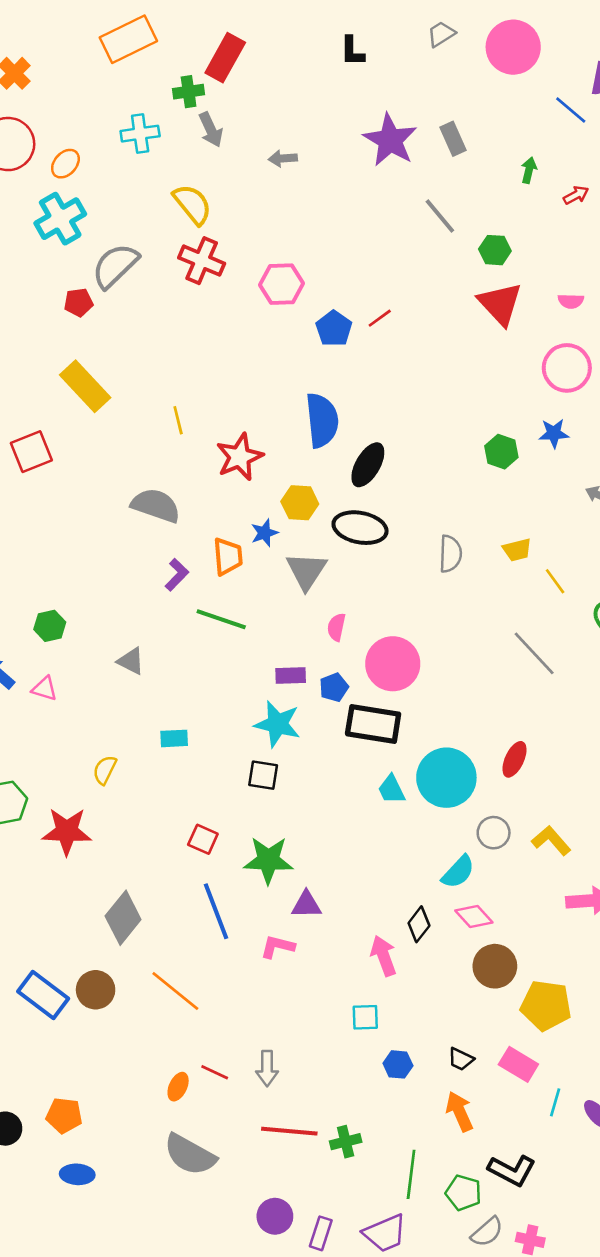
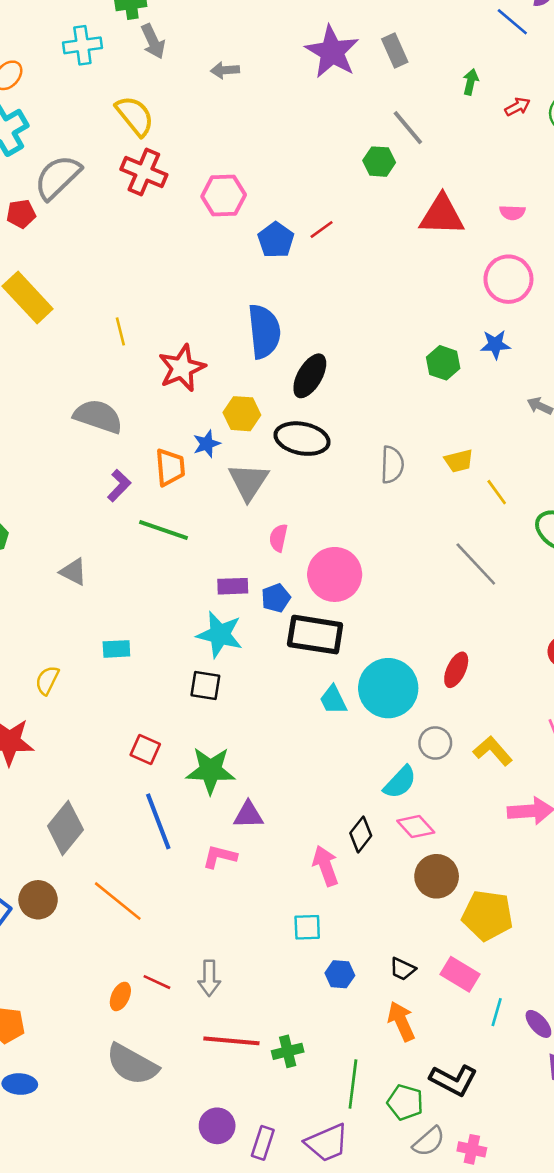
gray line: (440, 216) -> (408, 128), moved
green hexagon: (495, 250) -> (379, 162), moved
red triangle: (500, 304) -> (442, 215), turned -45

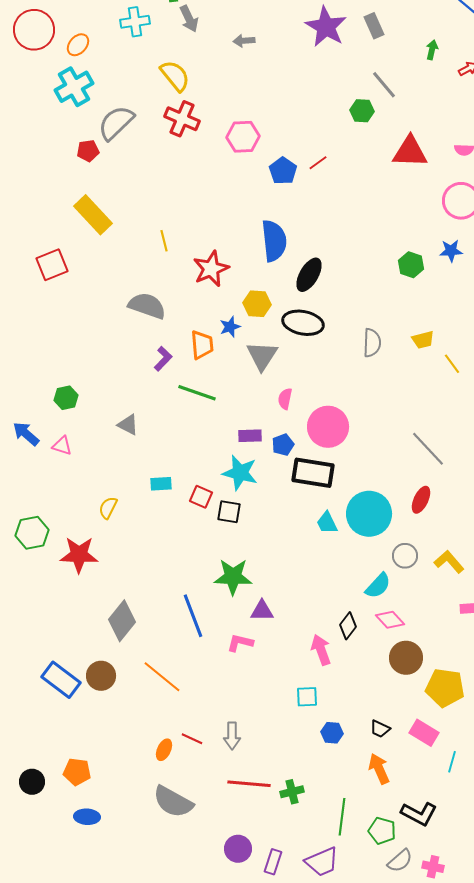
gray line: (476, 564) -> (428, 449), moved
red square: (145, 750) -> (201, 497), moved

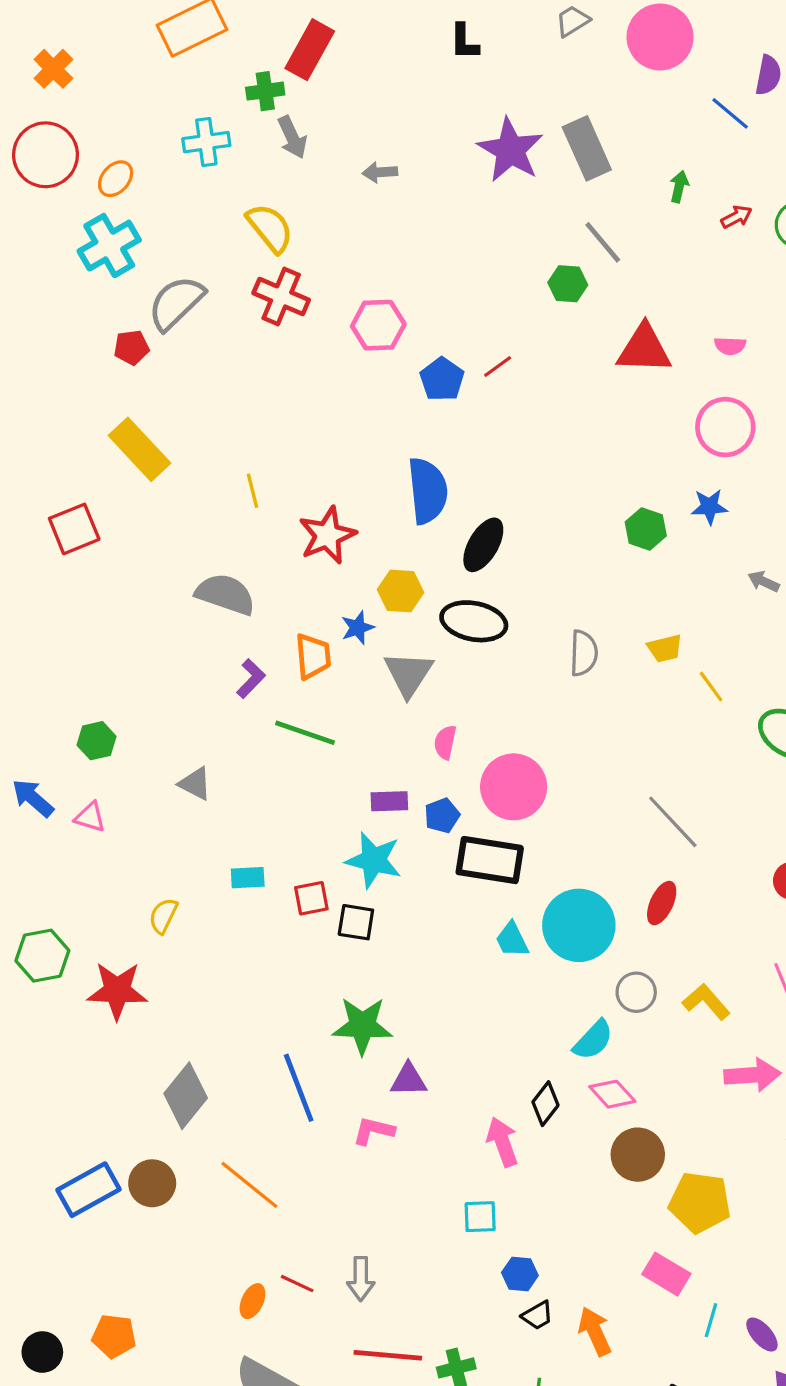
gray rectangle: (374, 26) -> (587, 148), size x1.5
red square: (201, 497) -> (311, 898), turned -35
blue rectangle: (61, 680) -> (88, 1190), turned -66
black trapezoid: (380, 729) -> (537, 1315), moved, turned -55

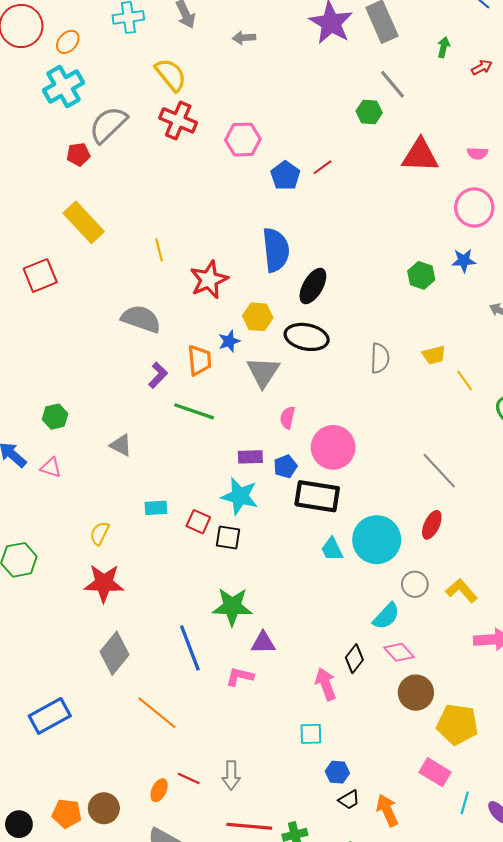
red square: (311, 898) -> (198, 522), turned 35
red star: (117, 991) -> (104, 583), moved
brown circle: (152, 1183) -> (104, 808), moved

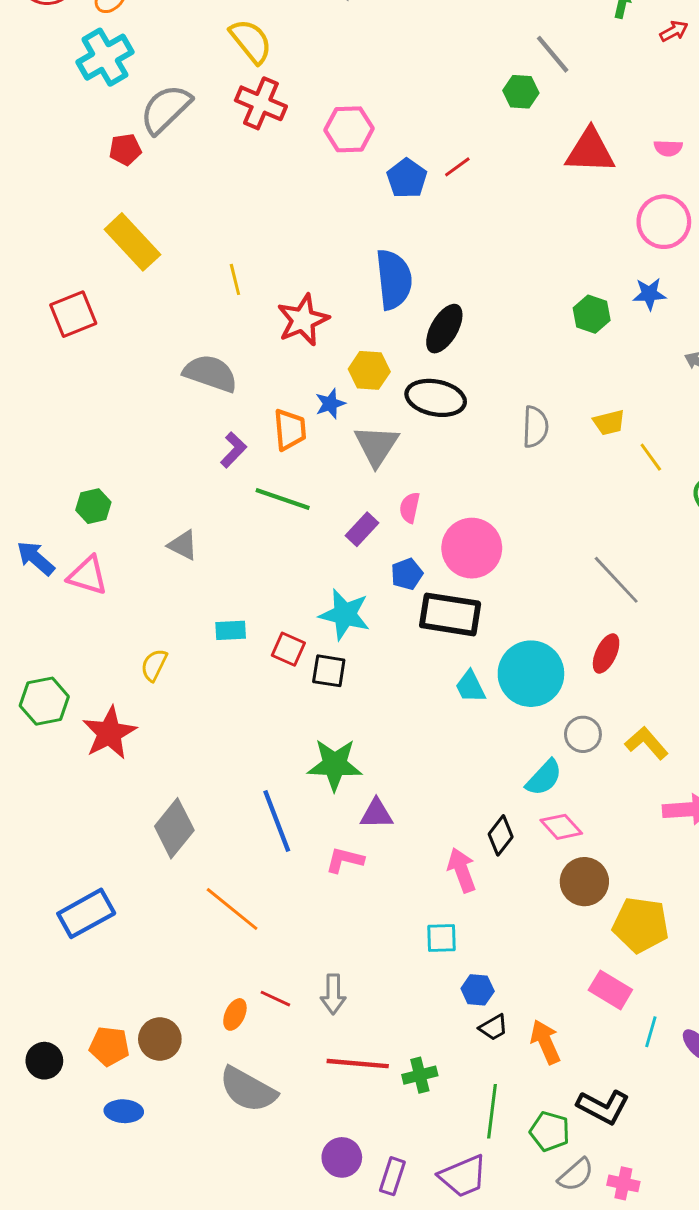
purple rectangle: (250, 457) -> (362, 529), moved, turned -45
pink triangle: (51, 468) -> (88, 575), size x1.4
red star: (104, 583) -> (109, 733), moved, turned -30

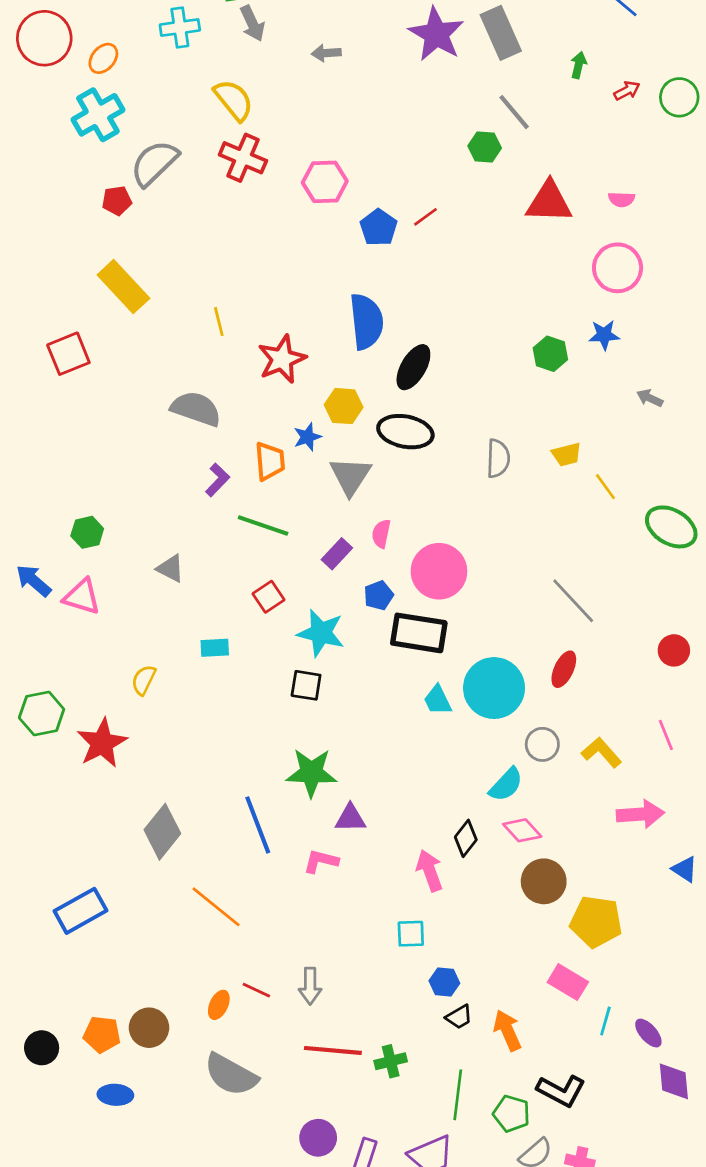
red square: (288, 649) -> (268, 597), moved, turned 32

